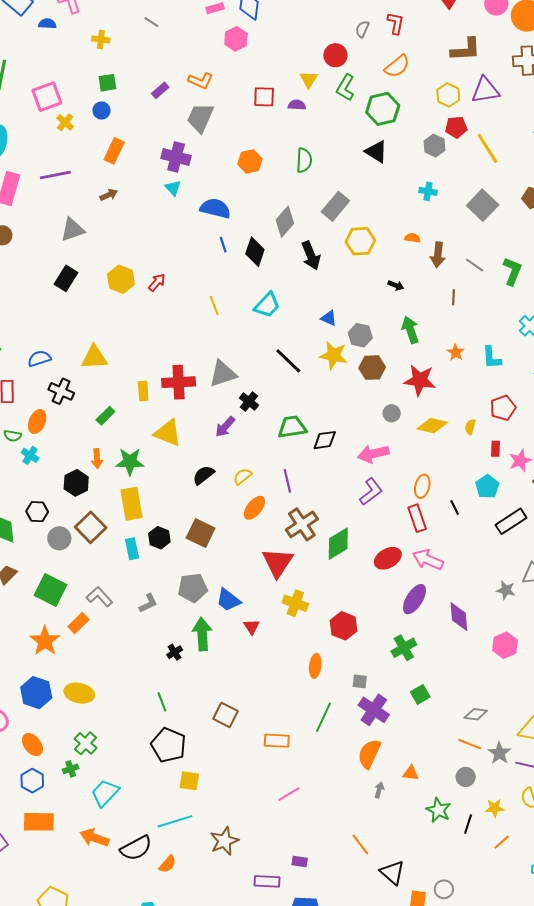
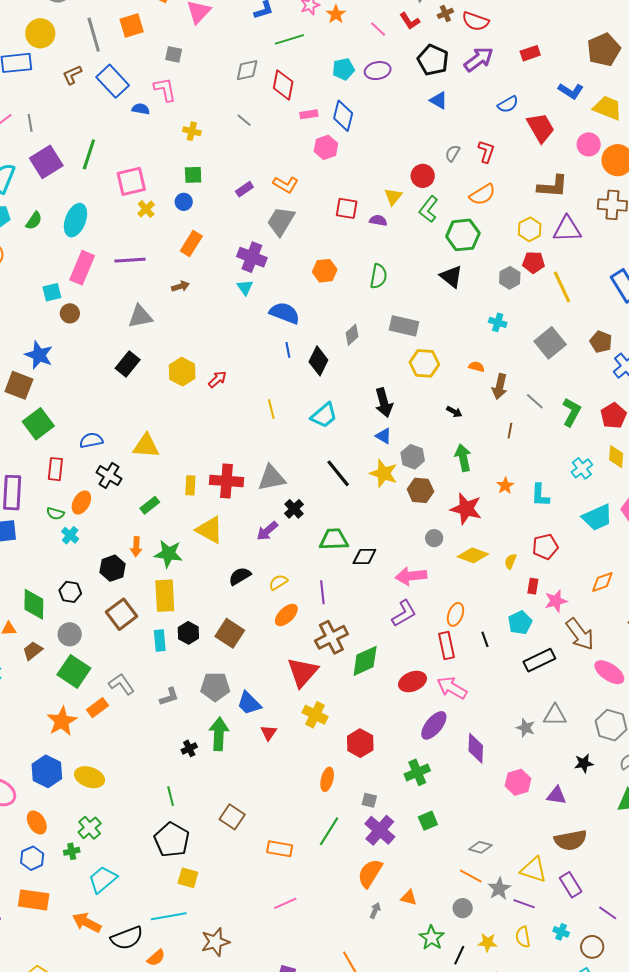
gray rectangle: (335, 206) -> (404, 326), turned 56
gray diamond: (285, 222) -> (352, 335), size x0.7
black arrow: (311, 256) -> (384, 403), moved
gray circle: (59, 538) -> (70, 634), moved

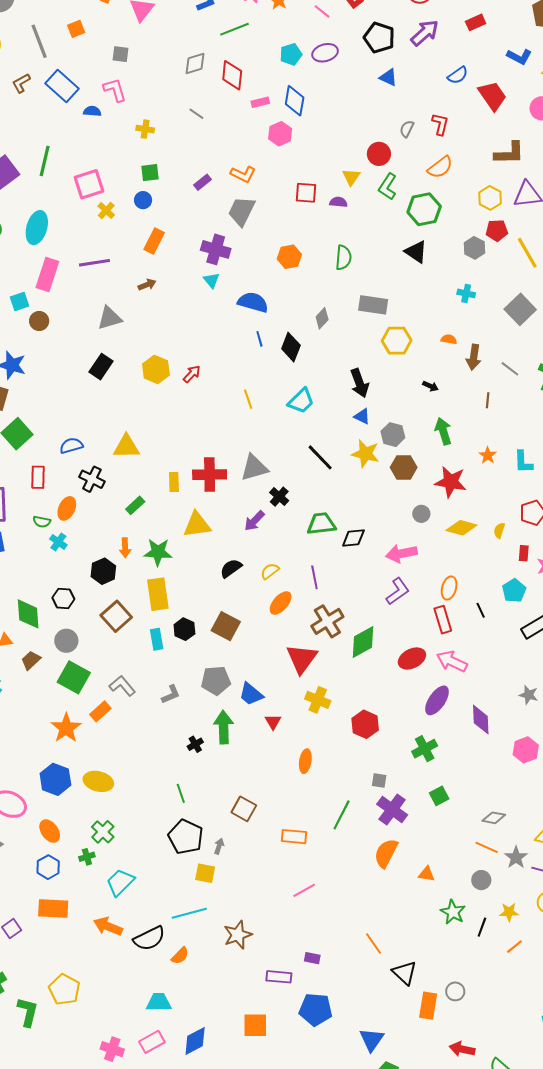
orange square: (132, 26) -> (76, 29), size x0.7
yellow triangle: (210, 530) -> (197, 525), turned -32
orange ellipse: (327, 779) -> (305, 761), moved
gray arrow: (375, 910) -> (219, 846), moved

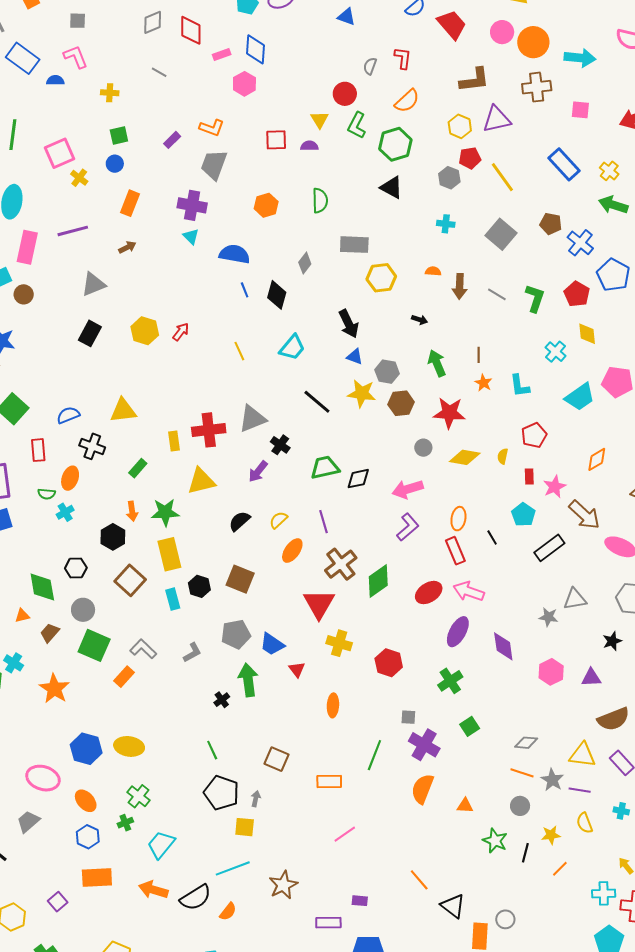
brown line: (488, 400) -> (479, 355), moved
cyan cross: (58, 542) -> (65, 512), turned 30
orange star: (66, 728) -> (54, 689), moved

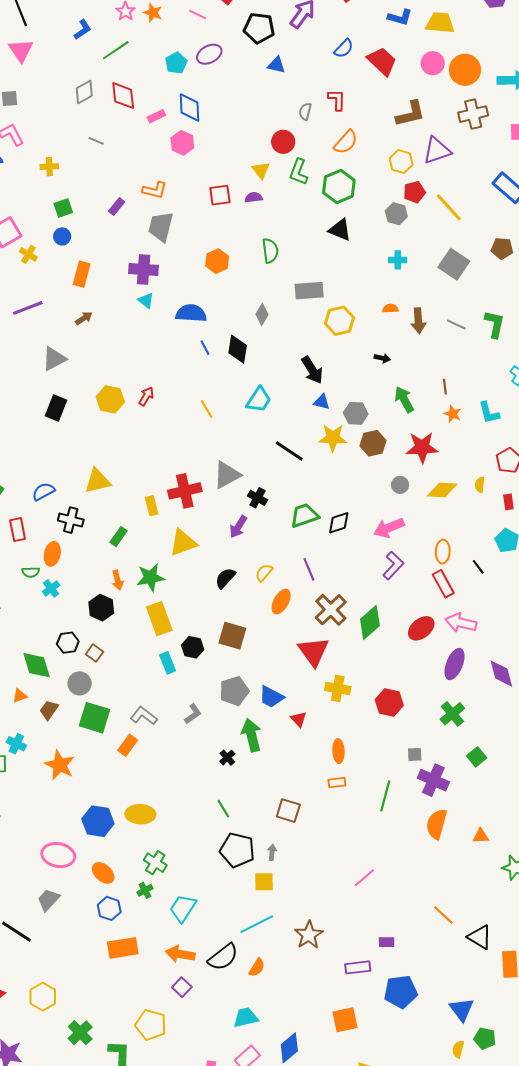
brown square: (130, 580) -> (94, 653), moved, size x0.6
orange rectangle: (329, 782) -> (337, 783), moved, size x0.7
purple square: (58, 902) -> (182, 987), moved

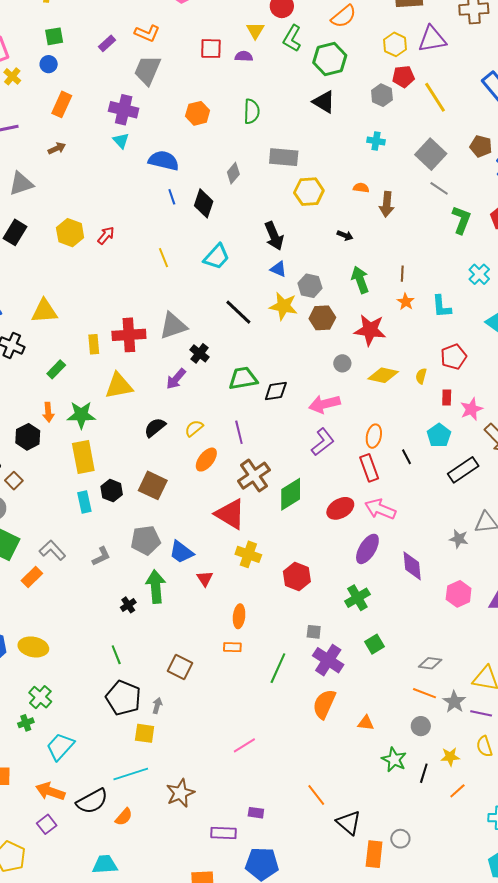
gray line: (456, 324) -> (439, 188), moved
red triangle: (313, 652) -> (230, 514), turned -32

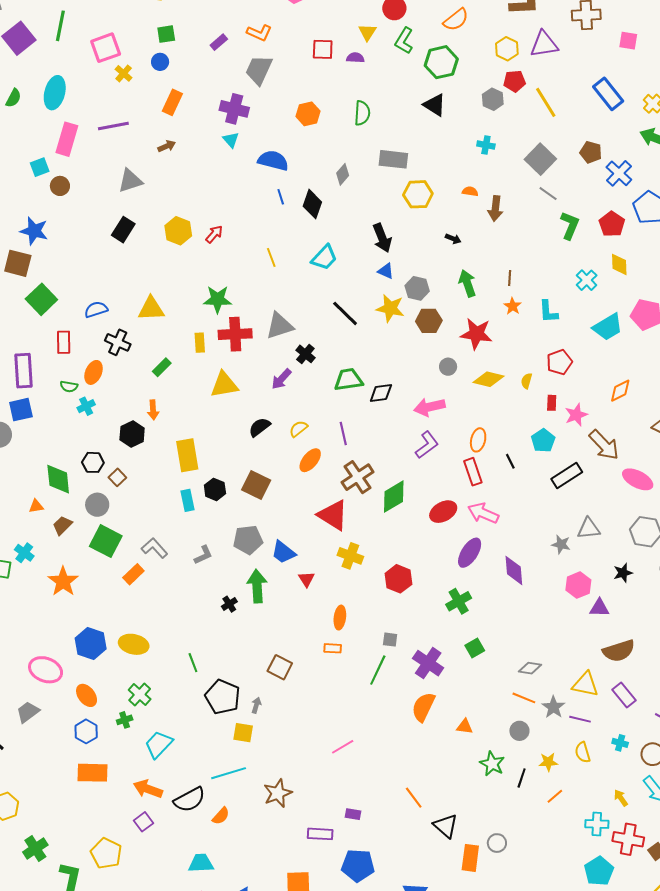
green star: (81, 415) -> (218, 299), moved
pink hexagon: (459, 594) -> (578, 585), moved
gray square: (314, 632) -> (390, 640), moved
green line: (116, 655) -> (193, 663), moved

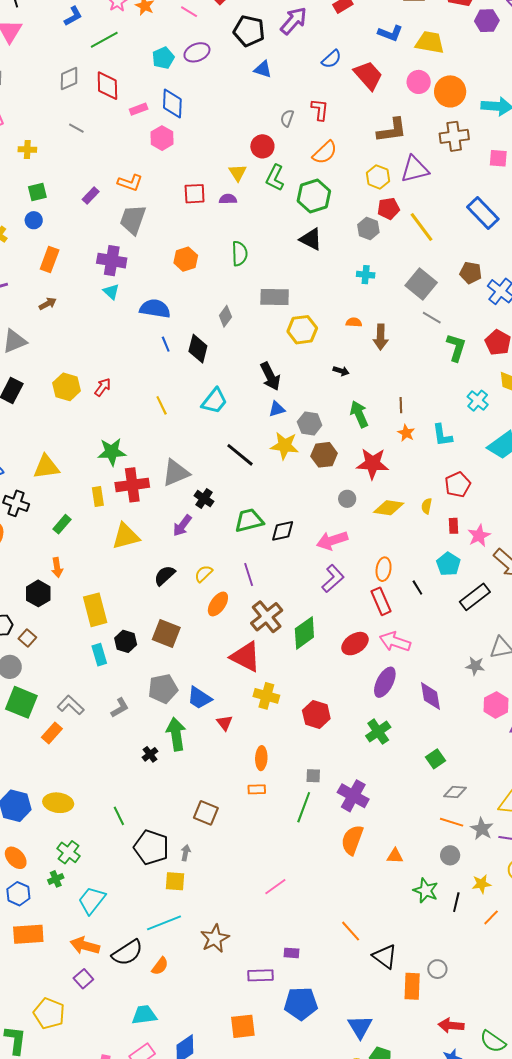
blue triangle: (386, 271) -> (277, 409), turned -36
green square: (475, 648) -> (436, 759), moved

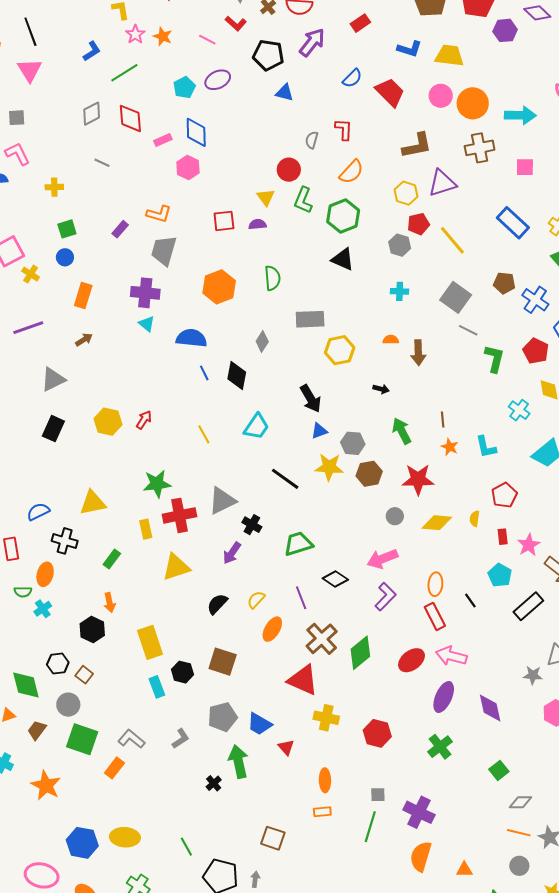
orange hexagon: (186, 259) -> (219, 287), size x1.4
black diamond: (283, 531) -> (335, 579), moved, turned 50

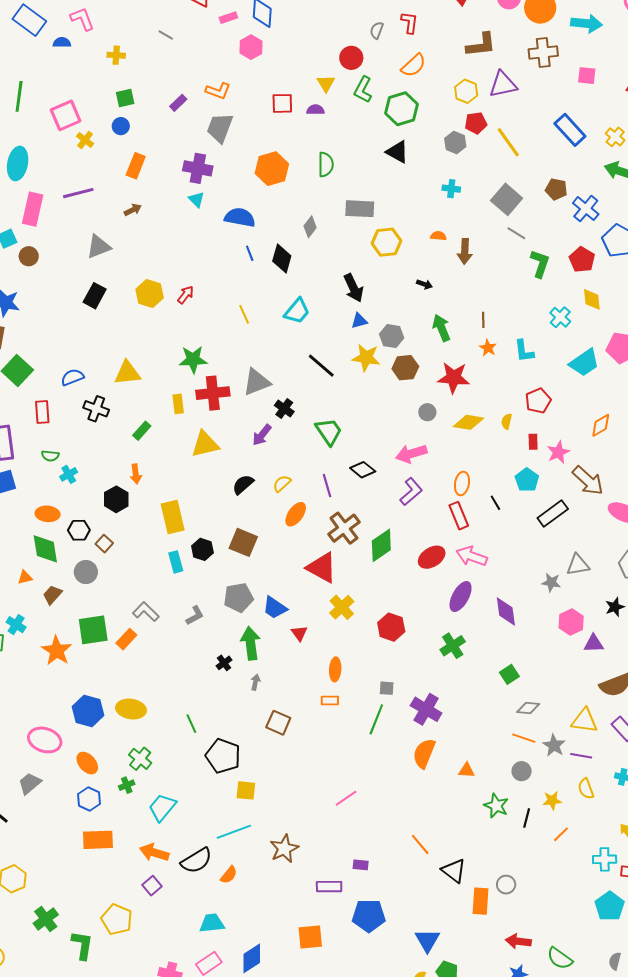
green trapezoid: (298, 544) -> (329, 431), turned 68
orange ellipse: (45, 574) -> (48, 514), moved, turned 75
yellow cross: (326, 718) -> (342, 607), turned 30
green square: (82, 739) -> (93, 630), moved, turned -32
gray arrow: (255, 879) -> (255, 682), moved

